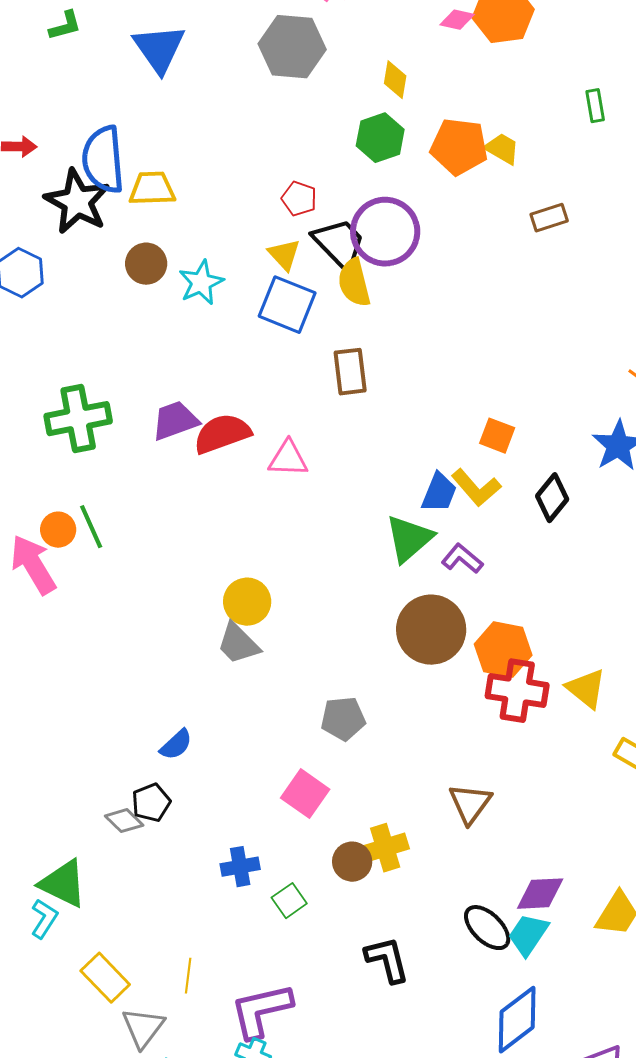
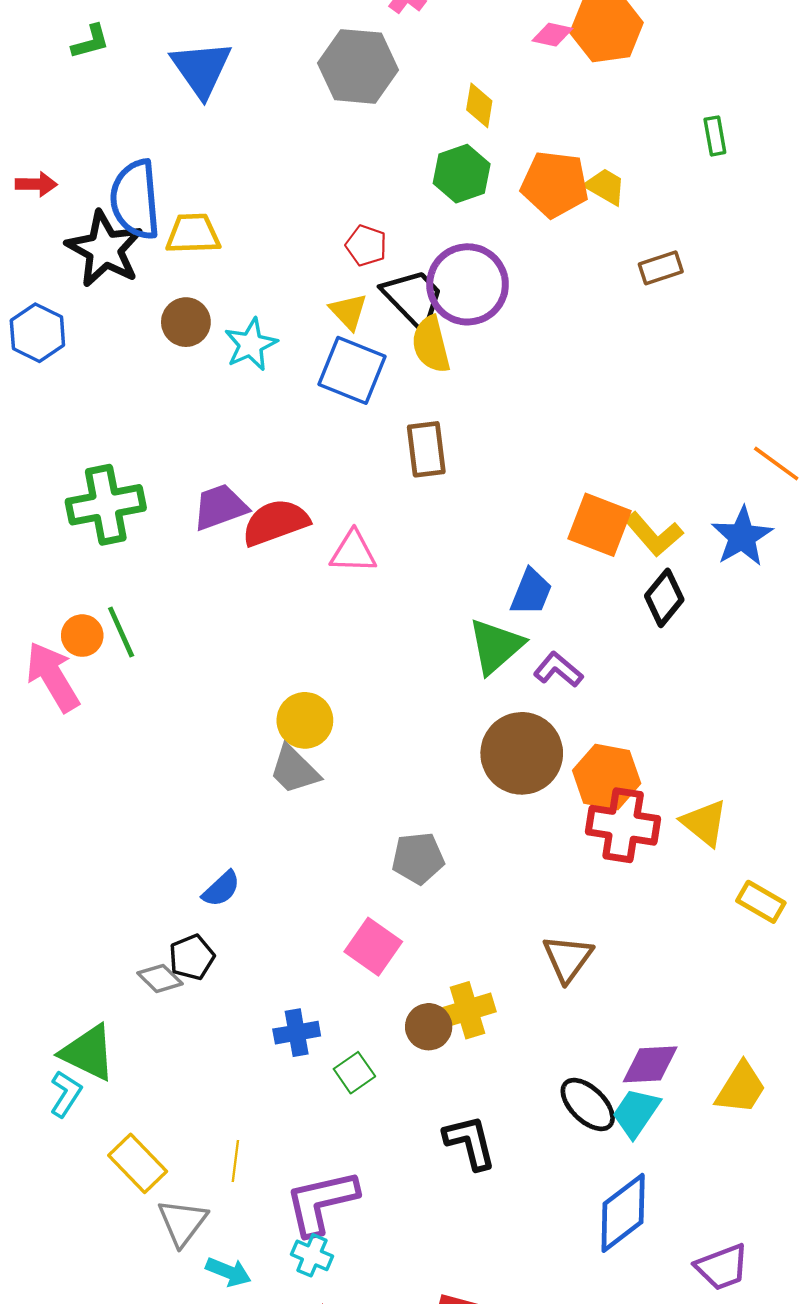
orange square: (497, 436) -> (599, 525), size x1.5
yellow L-shape: (476, 488) -> (654, 534), moved

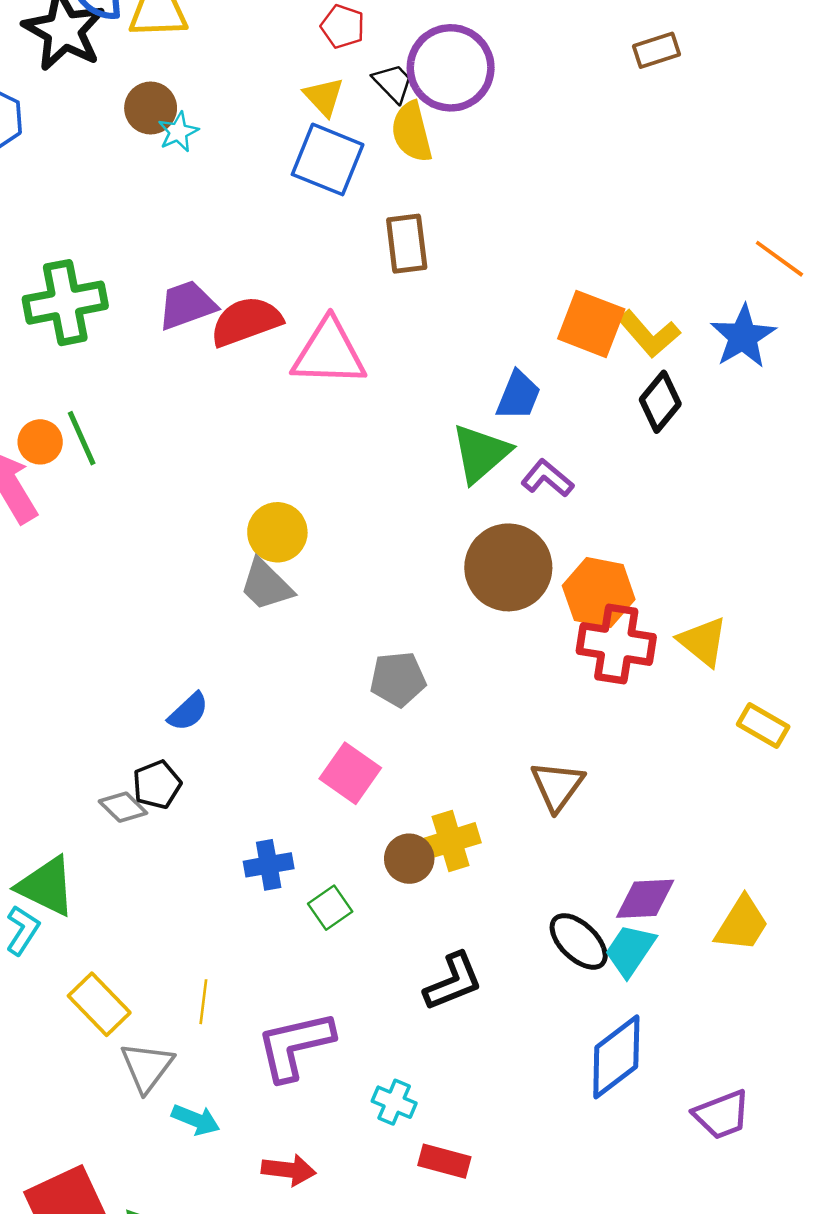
black trapezoid: (413, 299) -> (393, 83), size x0.6
cyan star: (251, 344) -> (178, 132), moved, size x0.7
pink triangle: (353, 552) -> (329, 353), size x1.5
black L-shape: (470, 1142) -> (453, 982), turned 82
cyan cross: (312, 1255) -> (394, 1102), moved

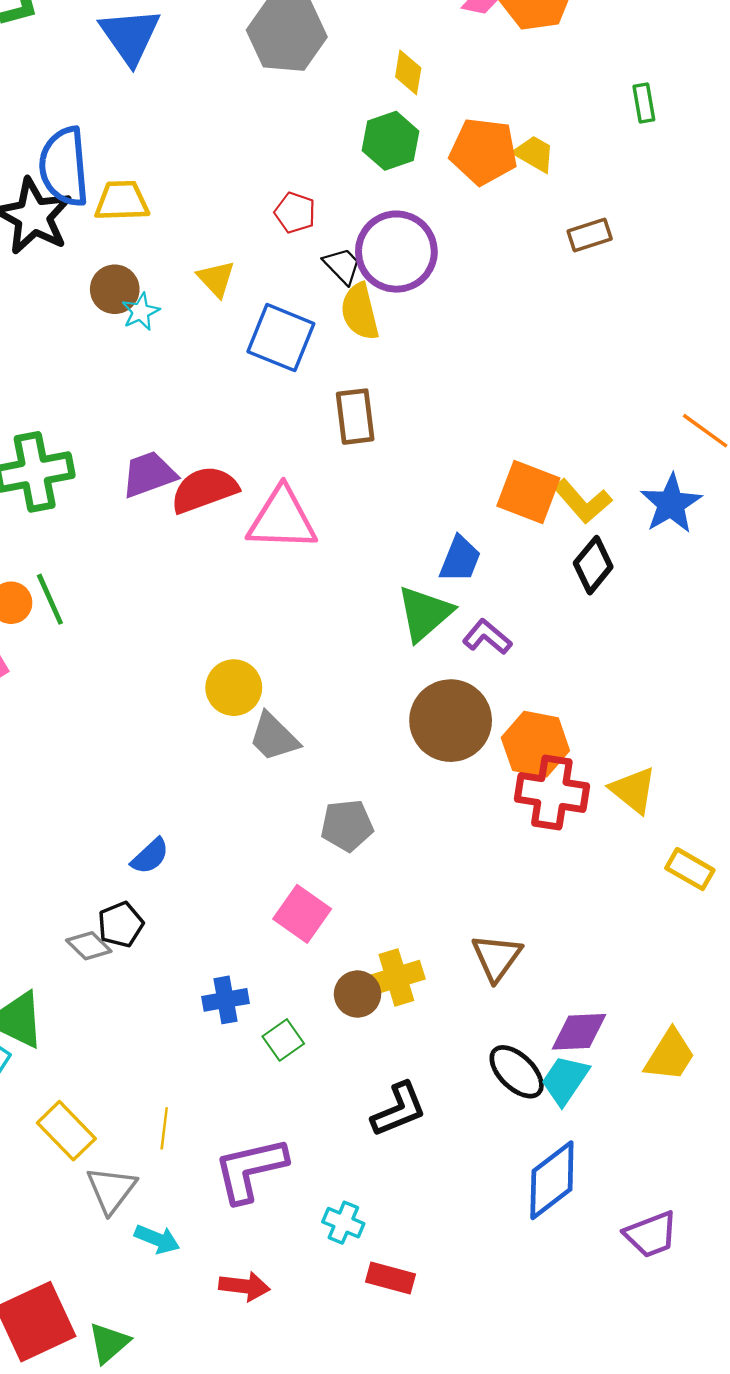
yellow triangle: (324, 97) -> (216, 279), moved
gray trapezoid: (266, 585) -> (274, 737), moved
brown triangle: (557, 786) -> (497, 957), moved

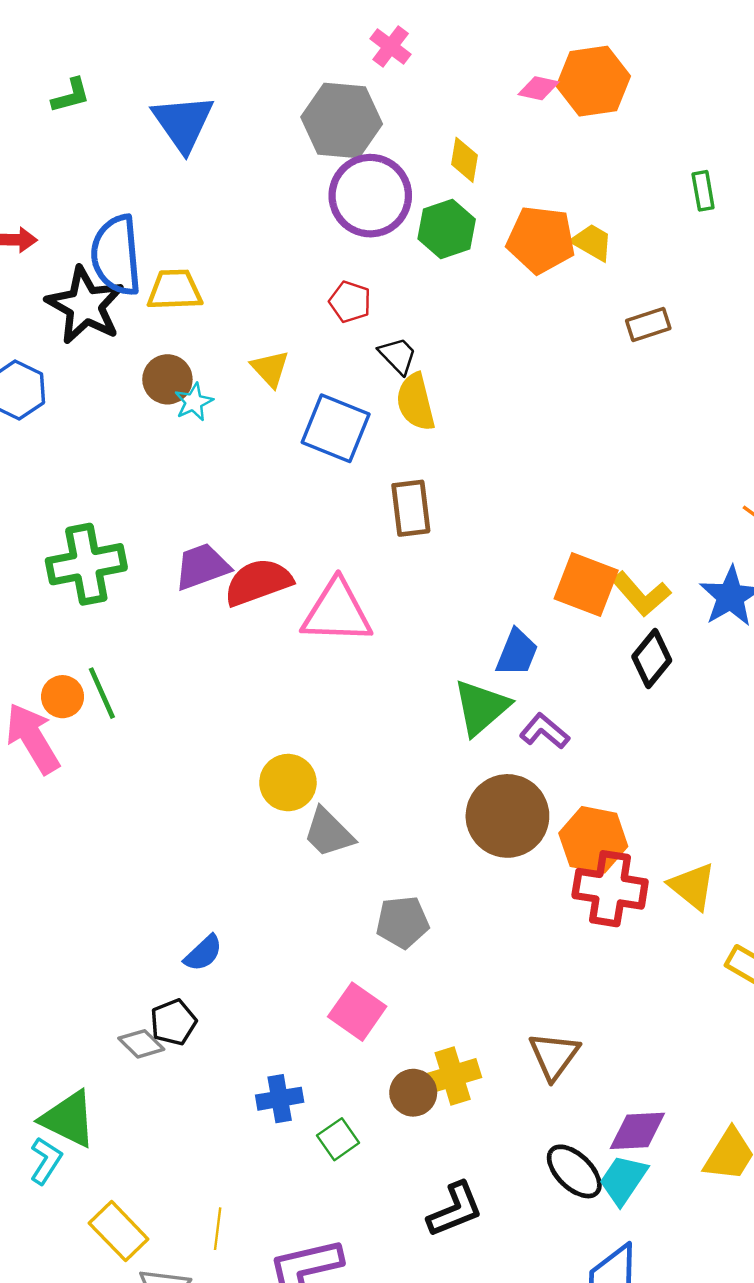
purple circle: (396, 252) -> (370, 196), moved

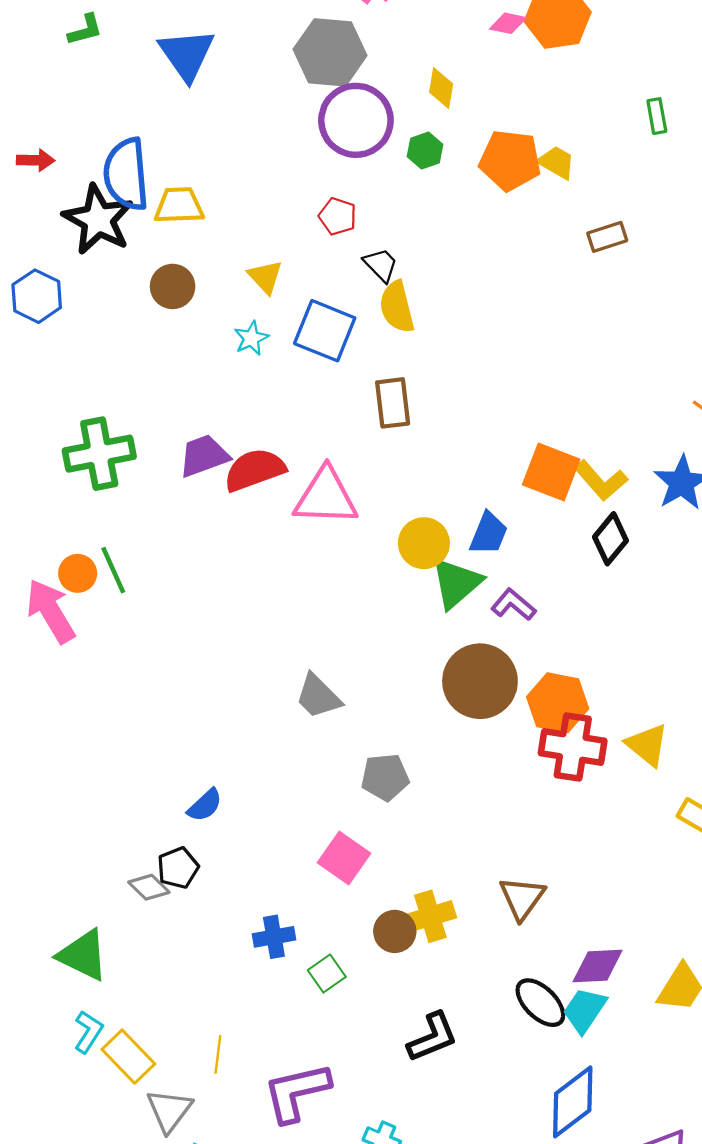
green hexagon: (447, 229) -> (425, 151), size x0.7
cyan star: (194, 402) -> (251, 338), moved
yellow circle: (288, 783) -> (424, 543), moved
cyan L-shape: (46, 1161) -> (88, 1032), moved

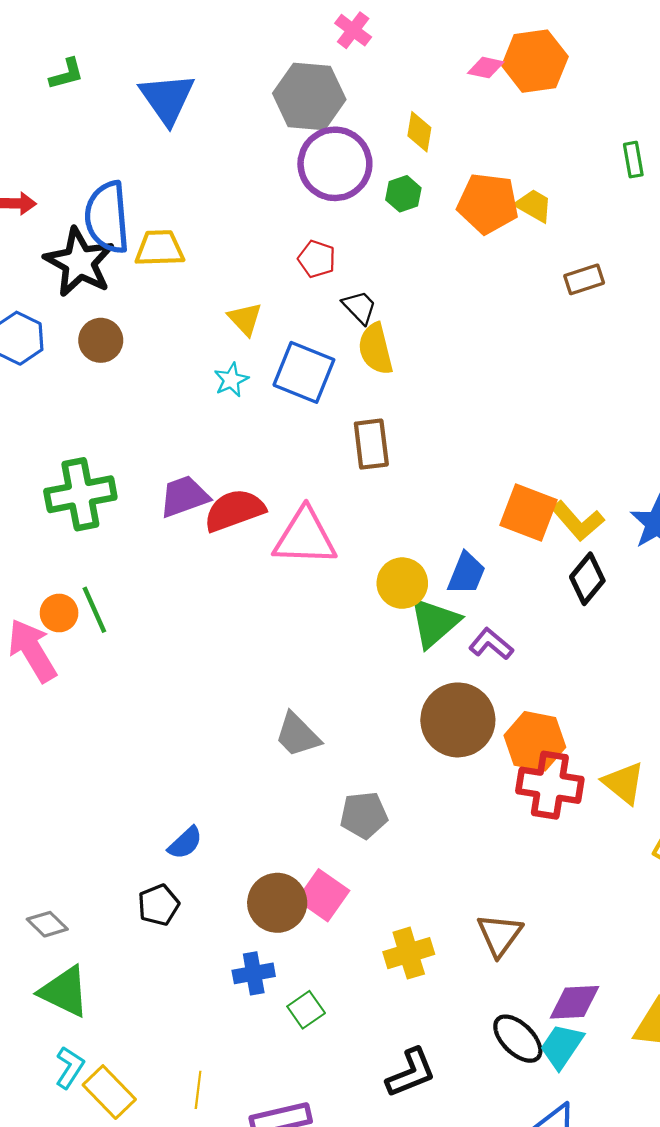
brown circle: (173, 286) -> (101, 340), moved
gray diamond: (149, 887) -> (47, 924), moved
brown circle: (395, 931) -> (277, 903), moved, size x1.4

